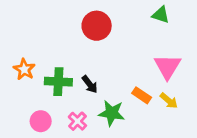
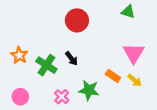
green cross: (58, 82) -> (46, 65), turned 30
black arrow: (90, 84) -> (72, 59), moved
pink circle: (41, 121) -> (20, 97), moved

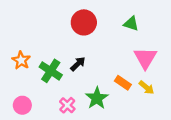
green triangle: (128, 12) -> (131, 24), moved
black arrow: (72, 59) -> (78, 64), turned -96
green star: (89, 90) -> (97, 98), turned 30

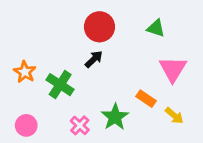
black arrow: (78, 64) -> (94, 59), moved
yellow arrow: (146, 88) -> (174, 116), moved

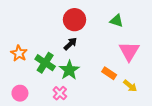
green star: (115, 117) -> (69, 70), moved

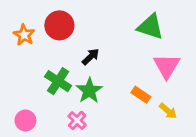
red circle: (75, 20) -> (59, 25), moved
green triangle: (116, 21) -> (150, 27), size x1.5
orange star: (19, 53) -> (24, 35), moved

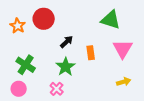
green cross: (58, 81) -> (26, 65), moved
orange rectangle: (141, 95) -> (91, 53), moved, turned 48
yellow arrow: (168, 111) -> (124, 82), turned -56

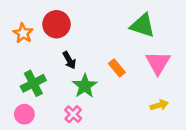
black arrow: (67, 42) -> (69, 60), moved, turned 104
orange rectangle: (91, 53) -> (117, 68), turned -32
green cross: (26, 65) -> (33, 83), turned 30

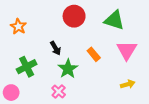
red circle: (56, 24) -> (74, 16), moved
pink circle: (24, 114) -> (11, 93), moved

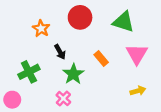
orange star: (18, 26) -> (41, 28), moved

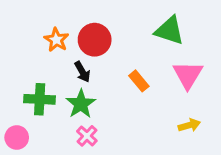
red circle: (80, 17) -> (95, 40), moved
green cross: (29, 72) -> (40, 99), turned 30
green star: (73, 74) -> (81, 104), moved

